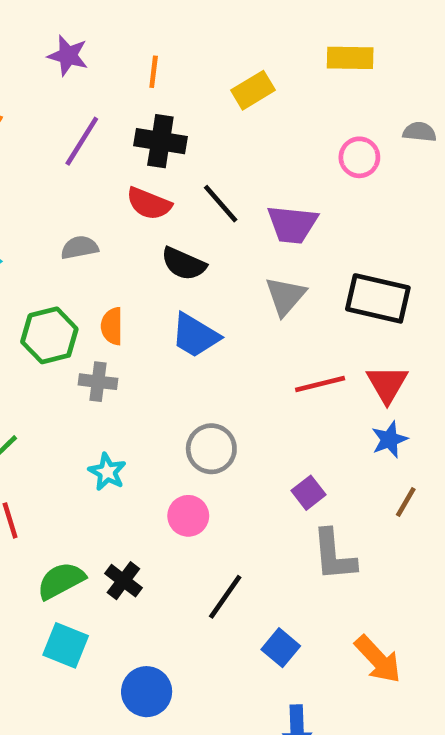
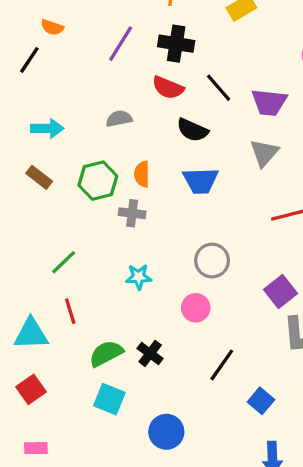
blue trapezoid: (195, 335) -> (201, 181), turned -33
cyan star: (107, 472) -> (139, 277), turned -30
purple square: (309, 493) -> (281, 292), size x1.4

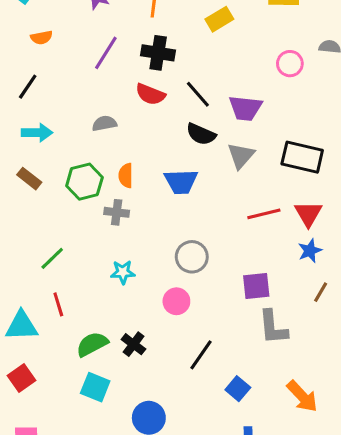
orange semicircle: (52, 27) -> (42, 38), turned -30
black line: (29, 60) -> (28, 87), moved
black semicircle: (192, 130) -> (201, 134), moved
purple square: (281, 292) -> (256, 286), turned 32

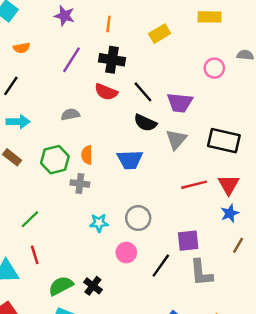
cyan star: (123, 272) -> (99, 223), moved
black line: (201, 355) -> (161, 266), moved

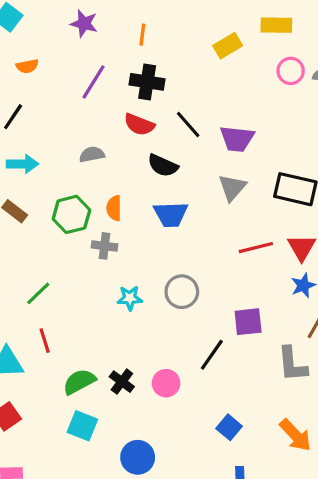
yellow rectangle: (160, 34) -> (228, 46), moved
pink circle: (214, 68) -> (291, 71), moved
black semicircle: (145, 123) -> (163, 166), moved
pink circle: (126, 253) -> (166, 383), moved
gray L-shape: (201, 273) -> (292, 364), moved

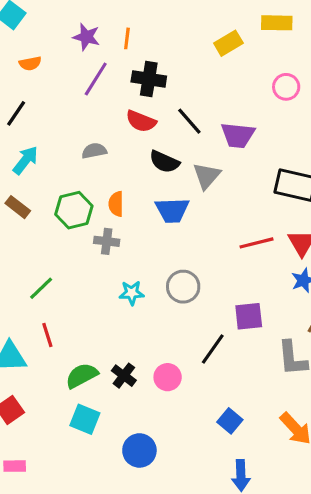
purple star: (84, 24) -> (86, 37), moved
orange line: (142, 35) -> (127, 38), moved
pink circle: (291, 71) -> (286, 87), moved
cyan arrow: (22, 164) -> (26, 160), turned -52
gray triangle: (232, 188) -> (207, 176), moved

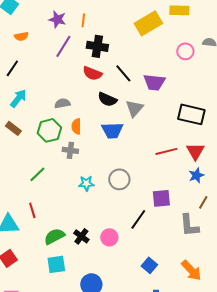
yellow rectangle: (228, 43) -> (148, 23), size x1.5
gray semicircle: (94, 151) -> (62, 103), moved
green line: (41, 288) -> (37, 174), moved
cyan square: (85, 419) -> (56, 264), turned -30

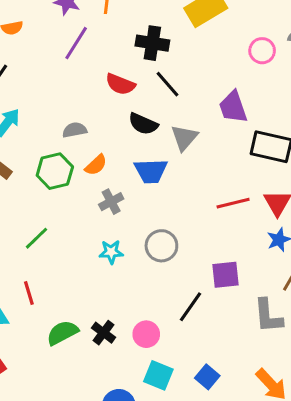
black cross: (97, 46) -> (152, 43), moved
purple trapezoid: (154, 82) -> (233, 107), moved, turned 65
orange semicircle: (76, 126) -> (96, 165), turned -133
gray cross: (70, 150) -> (111, 202), moved, turned -35
cyan square: (56, 264) -> (158, 375), moved, turned 30

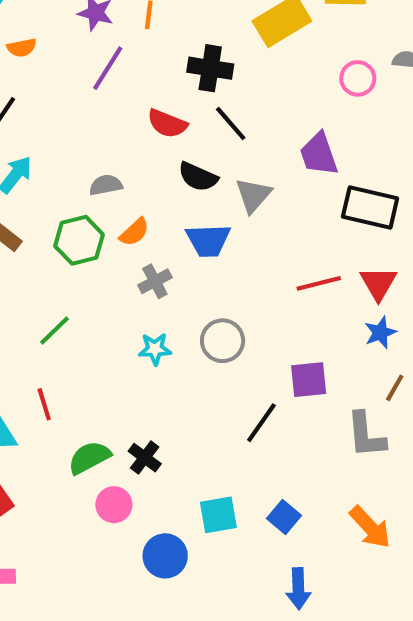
pink circle: (146, 334) -> (114, 505), moved
cyan square: (158, 375) -> (218, 515), turned -32

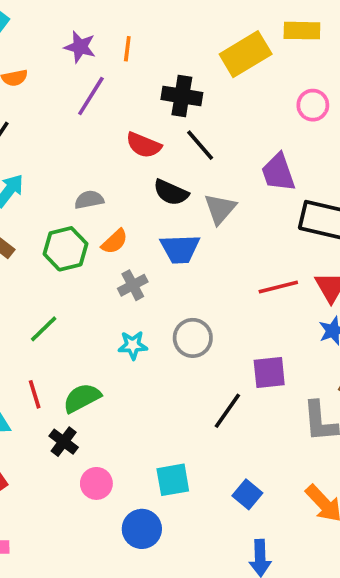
green semicircle: (89, 458) -> (82, 398), moved
black cross: (145, 458) -> (64, 442), moved
cyan square: (218, 515) -> (173, 480), moved

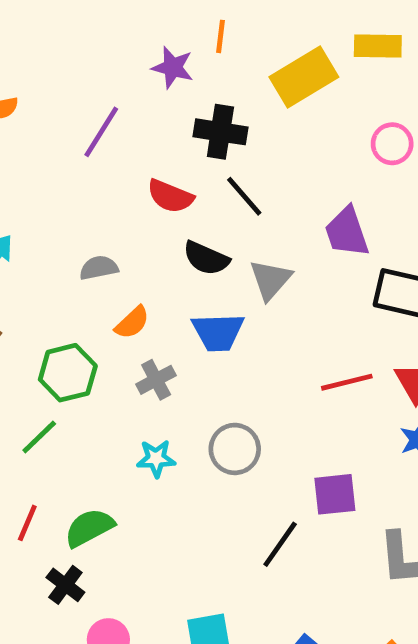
purple star: (80, 47) -> (173, 67), moved
orange line: (127, 49) -> (220, 36), moved
green hexagon: (65, 249) -> (68, 373), moved
red line: (35, 394) -> (27, 523), turned 40

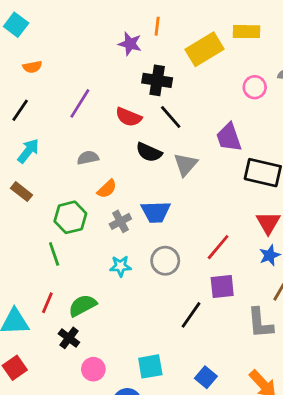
purple line: (101, 132) -> (80, 103), moved
blue trapezoid: (218, 332) -> (156, 212), moved
red line: (347, 382) -> (218, 247), moved, turned -36
green line: (39, 437) -> (54, 254), turned -65

